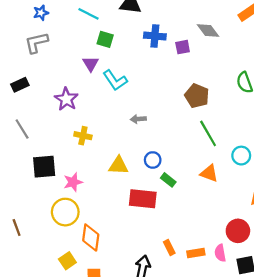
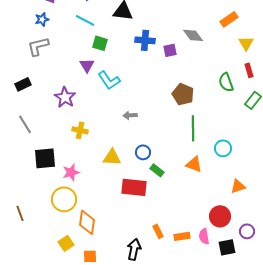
green line: (208, 133) -> (193, 128), turned 30

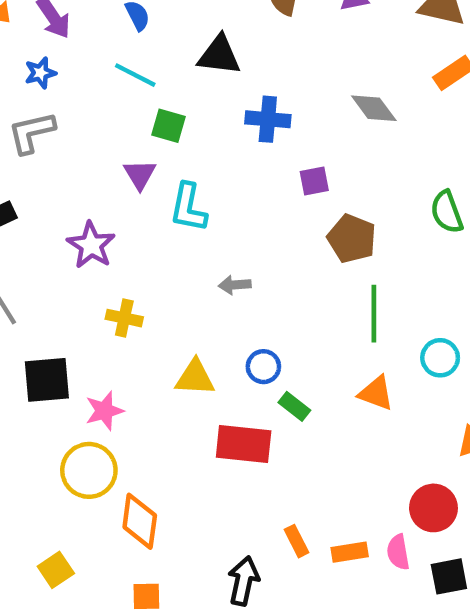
purple square: (170, 50) -> (314, 181), moved
cyan L-shape: (109, 80) -> (188, 208), turned 45
yellow square: (66, 243) -> (56, 570), moved

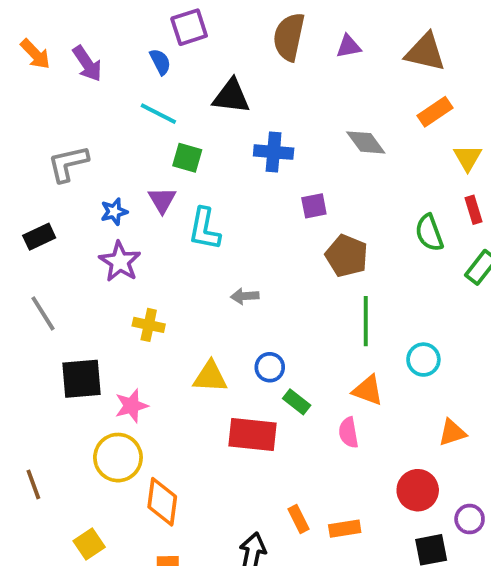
blue star: (40, 73) -> (114, 212), moved
pink semicircle: (398, 552) -> (349, 433), moved

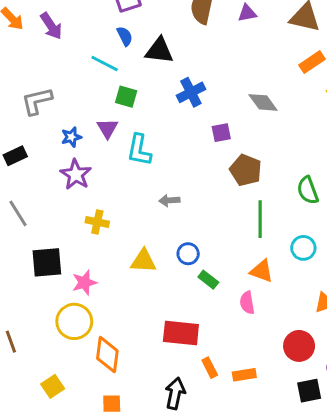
blue semicircle: (160, 62) -> (125, 36), moved
gray diamond: (366, 142) -> (263, 102), moved
blue cross: (274, 152) -> (191, 92), turned -32
green semicircle: (429, 233) -> (308, 190), moved
red rectangle: (252, 434) -> (181, 333), moved

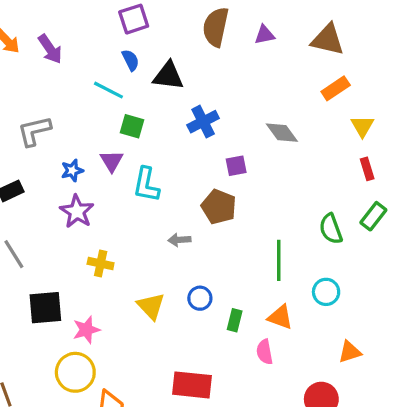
brown pentagon: (246, 170) -> (219, 207), moved
yellow triangle: (143, 261) -> (151, 306), turned 44
green rectangle: (208, 280) -> (235, 320), moved, turned 66

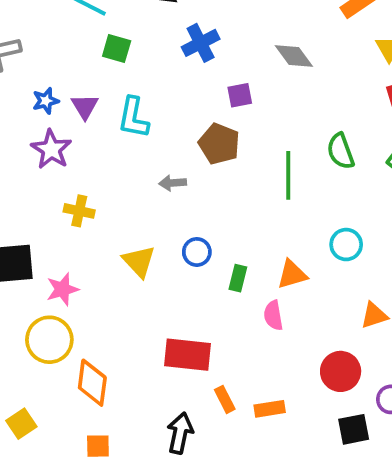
purple triangle: (112, 161) -> (85, 106), moved
green semicircle: (331, 229) -> (341, 151), moved
green line: (279, 260) -> (288, 175), moved
orange triangle: (280, 317) -> (292, 274), turned -36

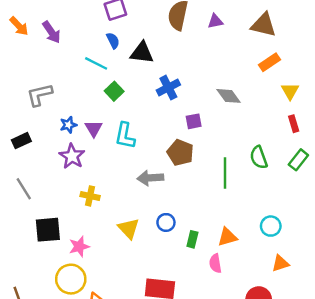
green square: (117, 49) -> (114, 91), turned 30
gray arrow: (173, 183) -> (150, 178), size x1.5
cyan circle: (346, 245) -> (271, 226), moved

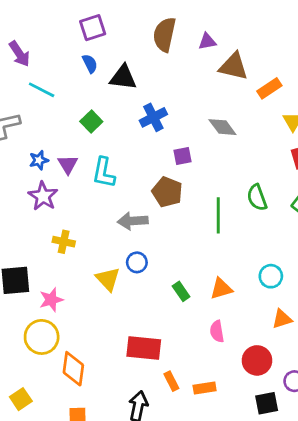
brown triangle: (264, 25) -> (234, 66), moved
cyan line: (96, 63) -> (42, 90), moved
blue circle: (166, 222) -> (137, 262), moved
green rectangle: (192, 239) -> (181, 291), turned -49
pink semicircle: (215, 263) -> (217, 331), moved

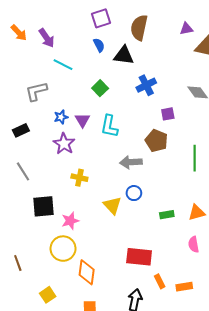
brown semicircle: (164, 35) -> (139, 28), moved
green rectangle: (181, 291) -> (167, 215), turned -64

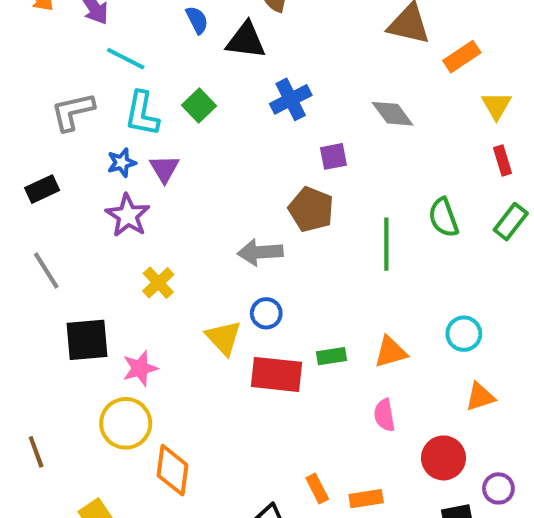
cyan L-shape: (109, 126) -> (142, 114), moved
yellow cross: (79, 178) -> (158, 283), turned 35
red rectangle: (139, 257) -> (276, 374), moved

